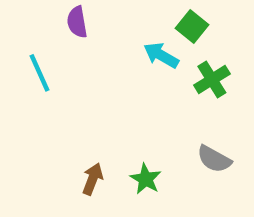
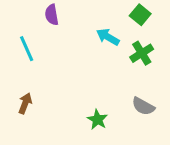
green square: (192, 26) -> (140, 15), moved
brown arrow: (93, 179) -> (25, 103), moved

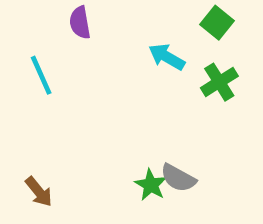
brown arrow: (25, 103) -> (39, 192), moved, turned 120
gray semicircle: (143, 106) -> (178, 178), moved

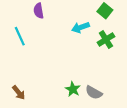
cyan arrow: (167, 57) -> (81, 27), turned -49
gray semicircle: (178, 178) -> (94, 93), moved

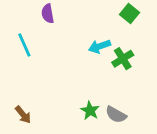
cyan arrow: (81, 27) -> (100, 46), moved
green cross: (106, 40) -> (123, 59), moved

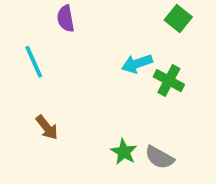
green cross: (123, 59) -> (169, 81), turned -30
brown arrow: (23, 115) -> (47, 127), moved

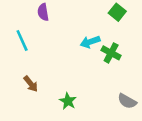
green star: (124, 152) -> (68, 101), moved
gray semicircle: (159, 157) -> (127, 101), moved

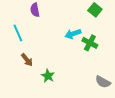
brown arrow: (31, 84) -> (27, 60), moved
green star: (68, 101) -> (48, 76), moved

